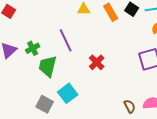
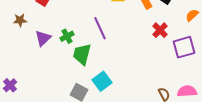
red cross: (97, 62) -> (160, 30), moved

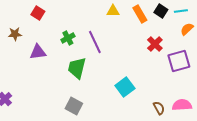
green cross: (67, 36) -> (68, 38), moved
purple triangle: (43, 38) -> (38, 52), turned 36
cyan square: (102, 81) -> (125, 87), moved

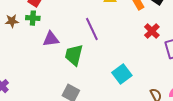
green cross: (68, 38) -> (33, 18), moved, turned 32
purple triangle: (38, 52) -> (51, 39), moved

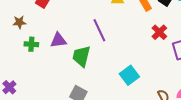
green cross: (33, 18) -> (31, 44), moved

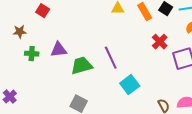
purple line: (99, 30) -> (111, 58), moved
green trapezoid: (81, 56) -> (82, 66), turned 60

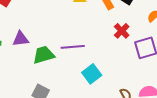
purple line: (111, 58) -> (73, 47), turned -70

